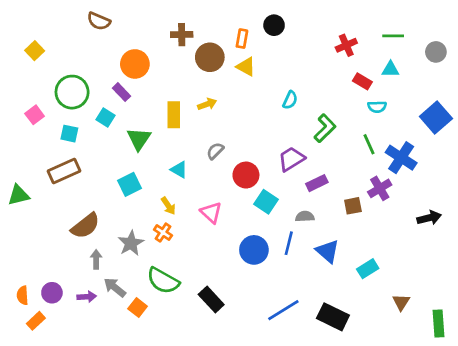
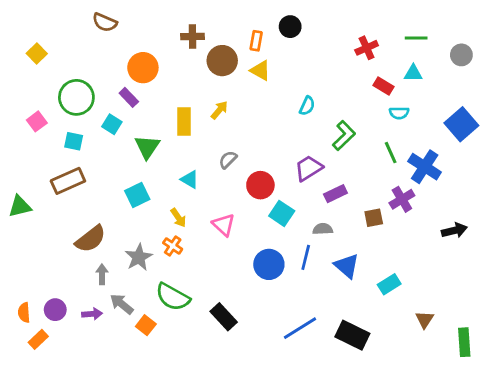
yellow arrow: (207, 104) -> (219, 110), turned -30

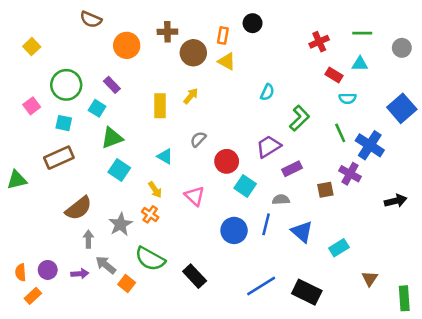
orange circle: (143, 68) -> (127, 45), moved
green triangle: (147, 147) -> (112, 138), moved, turned 35
cyan square: (137, 195) -> (119, 170), turned -30
purple cross: (402, 199) -> (350, 174), turned -30

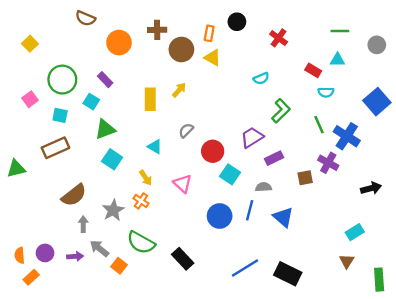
red cross: (319, 42) -> (279, 38), moved, turned -30
cyan semicircle: (267, 92) -> (261, 78), moved, turned 42
cyan rectangle: (339, 248) -> (355, 232), moved

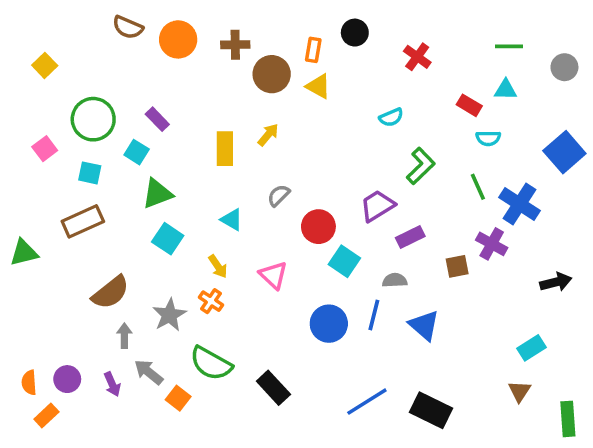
orange circle: (119, 43) -> (178, 39), moved
purple arrow: (75, 256) -> (112, 384), turned 70

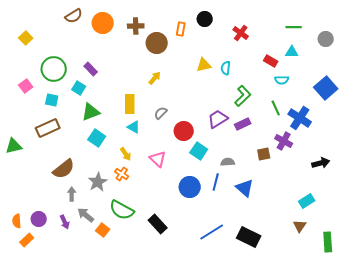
brown semicircle: (128, 27) -> (74, 16), turned -54
yellow triangle: (318, 86) -> (204, 65), moved, turned -42
cyan semicircle: (391, 117) -> (226, 68), turned 120
yellow rectangle: (225, 149) -> (130, 104), moved
purple rectangle: (410, 237) -> (243, 124), moved

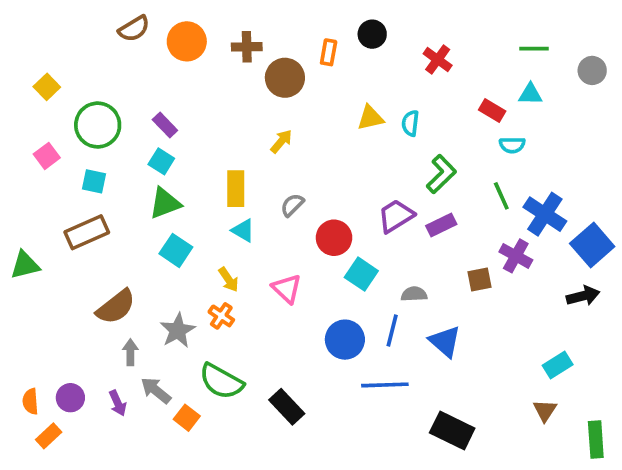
yellow square: (26, 38) -> (47, 87), moved
cyan square: (79, 88) -> (161, 161), moved
blue square: (326, 88) -> (592, 245), moved
blue line: (212, 232) -> (385, 385), moved, turned 30

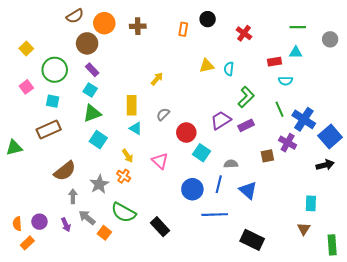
brown circle: (285, 78) -> (87, 43), moved
red rectangle: (492, 110) -> (274, 62), turned -40
cyan rectangle: (558, 365) -> (311, 203), turned -56

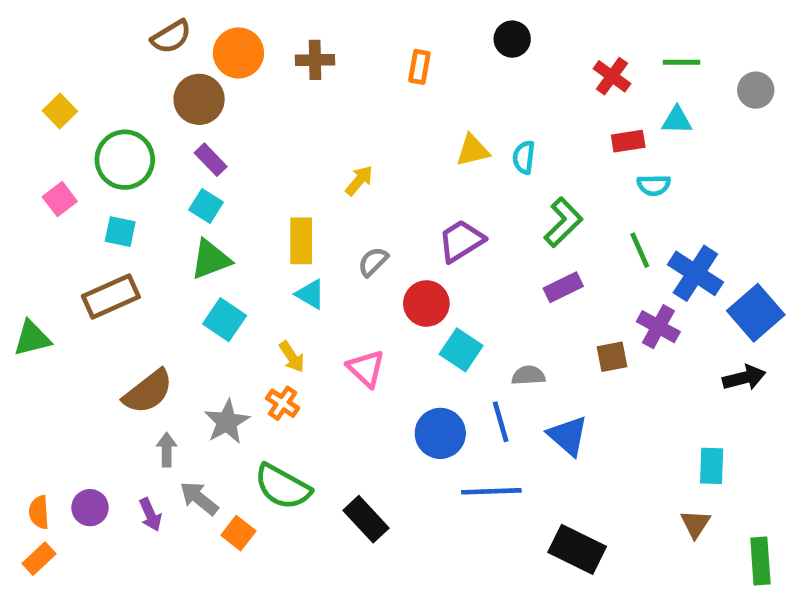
black circle: (208, 19) -> (512, 39), moved
red cross: (244, 33) -> (612, 76), moved
purple trapezoid: (221, 120) -> (461, 241), moved
blue line: (219, 184) -> (501, 422), turned -30
orange rectangle: (27, 243) -> (39, 559), moved

